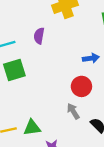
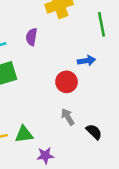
red circle: (81, 86) -> (67, 82), moved

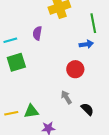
blue arrow: (87, 61) -> (86, 44), moved
red circle: (67, 82) -> (75, 69), moved

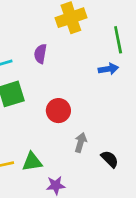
red circle: (75, 69) -> (58, 111), moved
gray arrow: (66, 97) -> (81, 142), turned 48

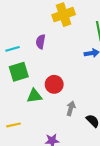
green triangle: (32, 162) -> (34, 96), moved

